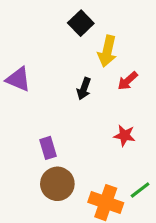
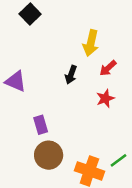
black square: (81, 23) -> (30, 14), moved
purple triangle: (18, 79) -> (16, 81), moved
red star: (124, 135) -> (105, 98), moved, turned -30

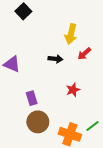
black arrow: (71, 75) -> (55, 59), turned -104
red star: (105, 98) -> (73, 90), moved

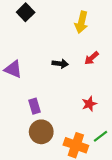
yellow arrow: (71, 34) -> (81, 22), moved
red star: (73, 90) -> (89, 104), moved

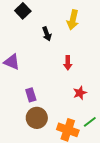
red arrow: (92, 58) -> (68, 63), moved, turned -48
black arrow: (60, 64) -> (47, 34), moved, turned 64

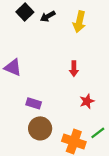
black arrow: (47, 34) -> (48, 16), moved, turned 80
purple rectangle: (31, 95) -> (34, 103), turned -56

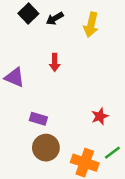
red arrow: (74, 69) -> (55, 62), moved

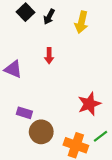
black arrow: (55, 18) -> (49, 17), turned -32
red star: (100, 116) -> (89, 104), size x1.5
purple rectangle: (38, 119) -> (24, 113), moved

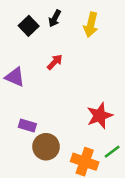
black square: (26, 12) -> (29, 26), moved
red arrow: (49, 56) -> (55, 62), turned -136

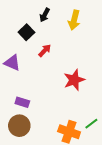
black square: (29, 26) -> (26, 32), moved
red star: (100, 116) -> (74, 80), moved
brown circle: (46, 147) -> (19, 126), moved

